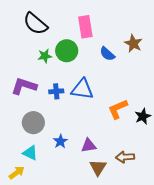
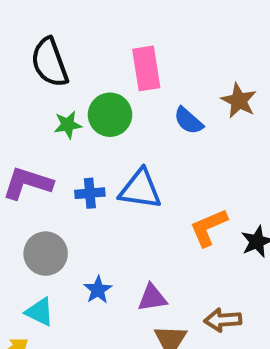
black semicircle: (35, 24) -> (50, 62), turned 30

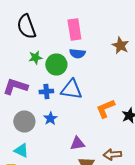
green circle: (110, 115) -> (56, 64), moved
blue semicircle: (188, 121) -> (77, 54), moved, turned -35
blue star: (98, 290) -> (50, 118), moved

